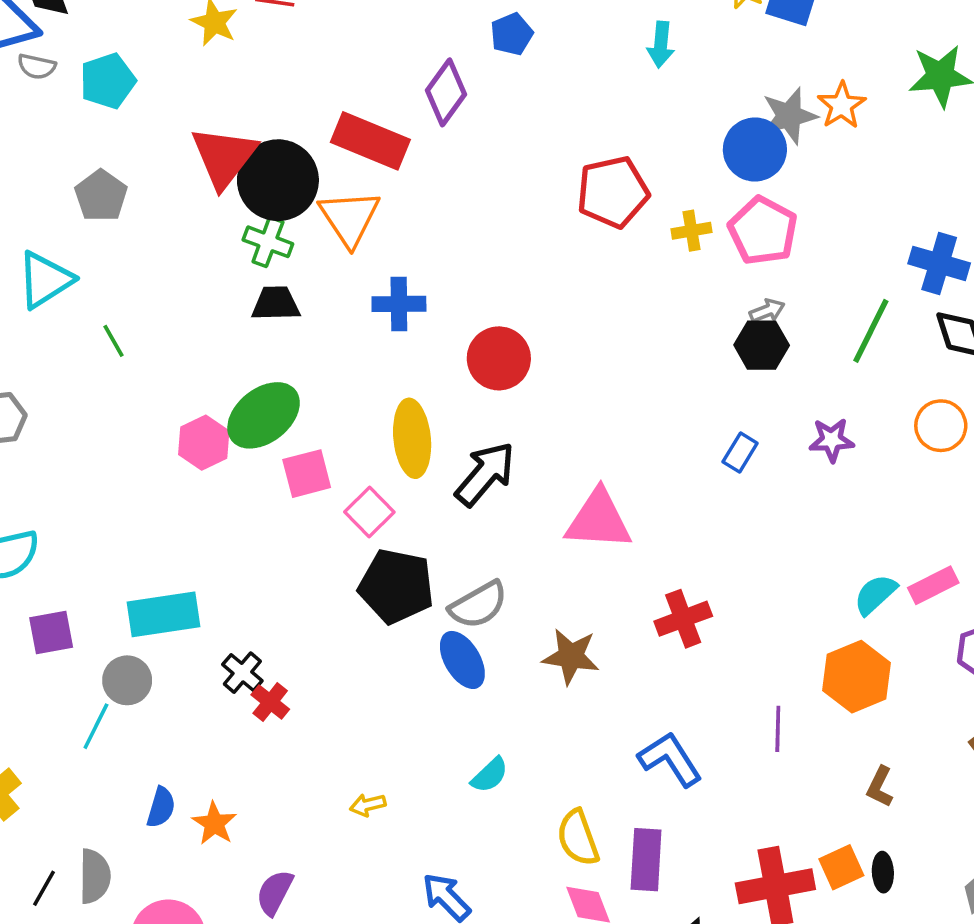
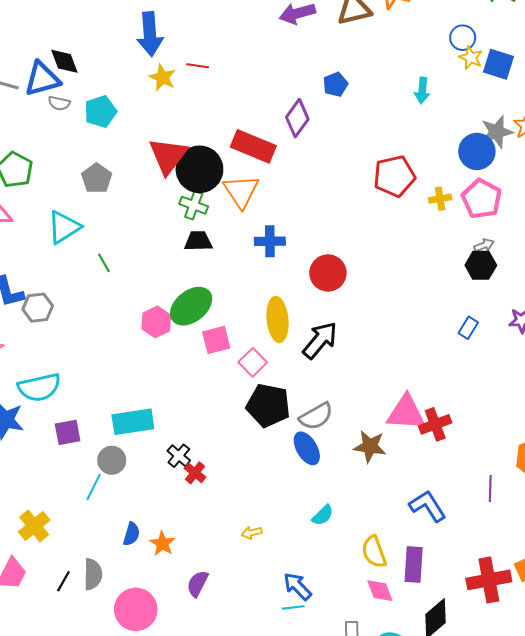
pink triangle: (599, 520) -> (406, 413), moved

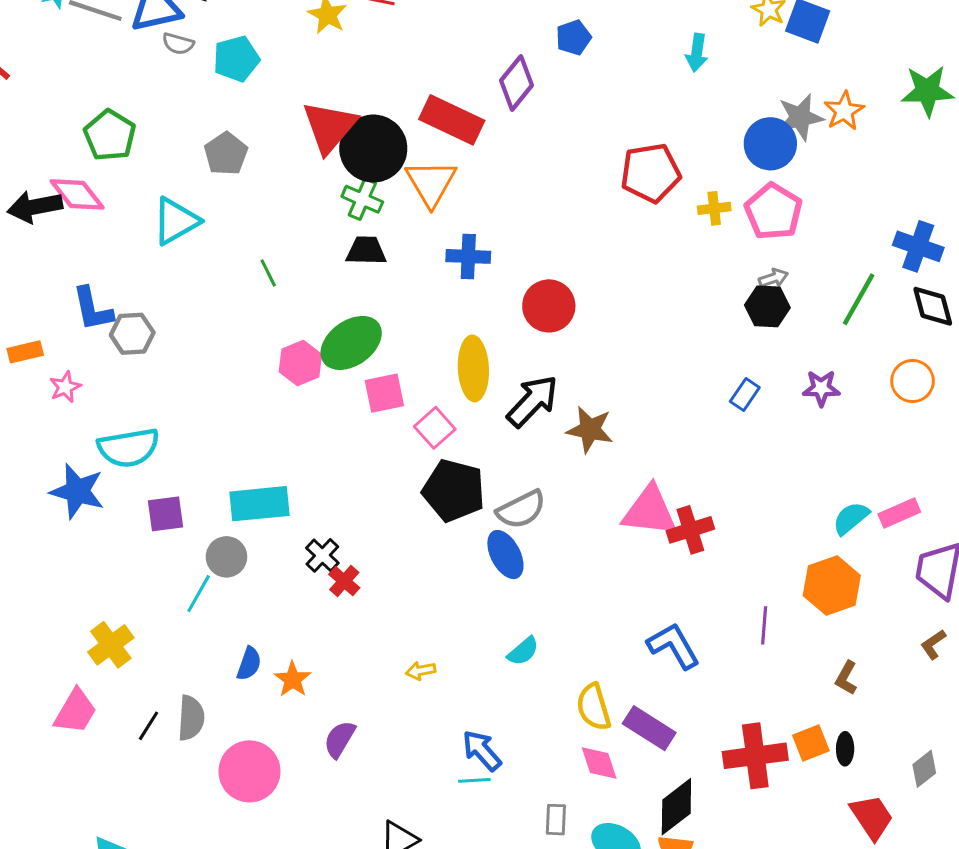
green line: (104, 263) -> (268, 273), moved
brown star: (370, 446) -> (590, 430), moved
purple rectangle: (414, 565) -> (649, 728), turned -64

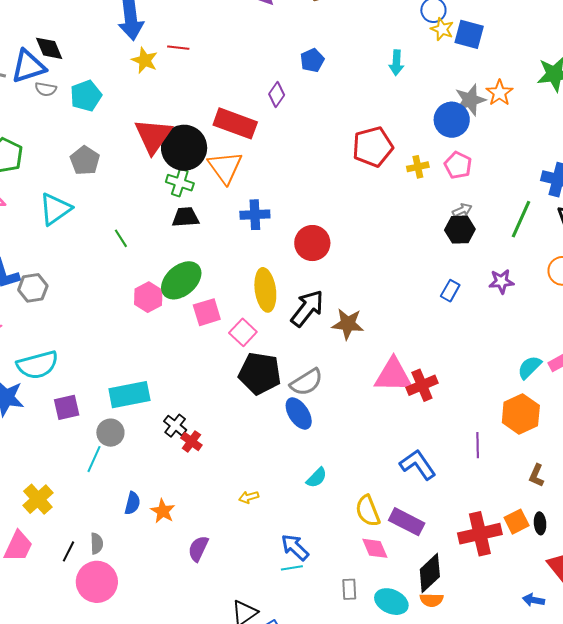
purple diamond: (517, 83) -> (277, 95), size x0.7
pink pentagon: (773, 212) -> (458, 165), size x0.7
gray semicircle: (191, 718) -> (97, 544), size x0.7
pink circle: (249, 771) -> (97, 582), moved

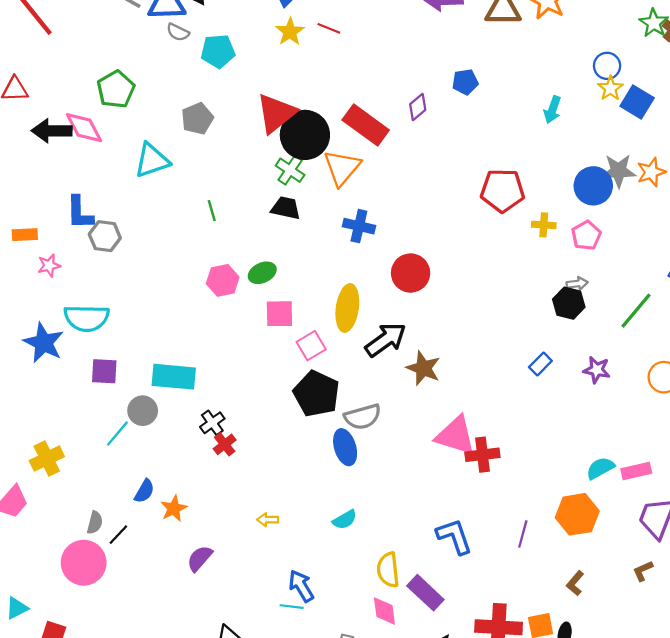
green ellipse: (181, 280) -> (262, 273), size x0.6
black line: (68, 551) -> (118, 535), moved

